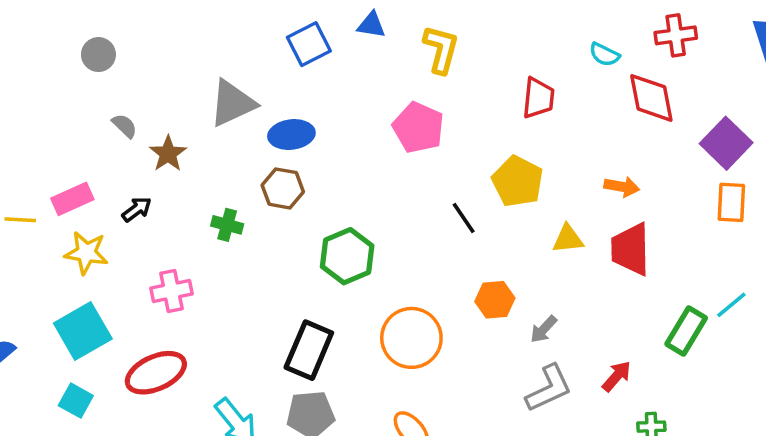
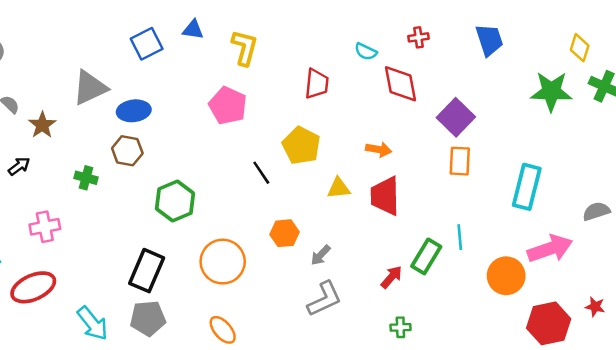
red cross: (676, 35) -> (419, 37), size x0.7
cyan line: (731, 305) -> (460, 237), turned -55
red arrow: (617, 376) -> (391, 277), moved

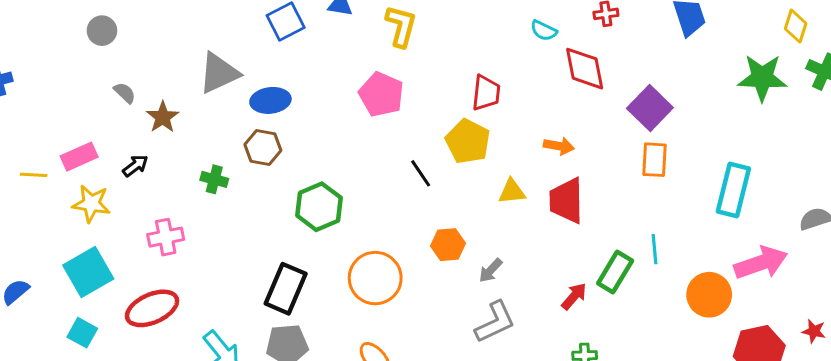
red trapezoid: (317, 84) -> (486, 93), moved

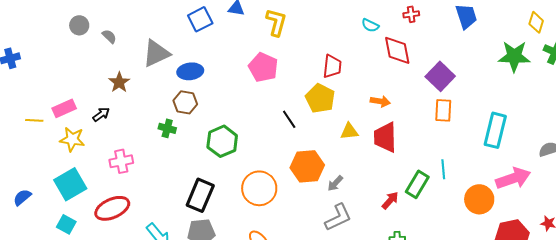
gray semicircle: (125, 93) -> (109, 36), moved
green cross: (214, 179) -> (167, 128), moved
orange hexagon: (448, 245) -> (307, 166), size x1.5

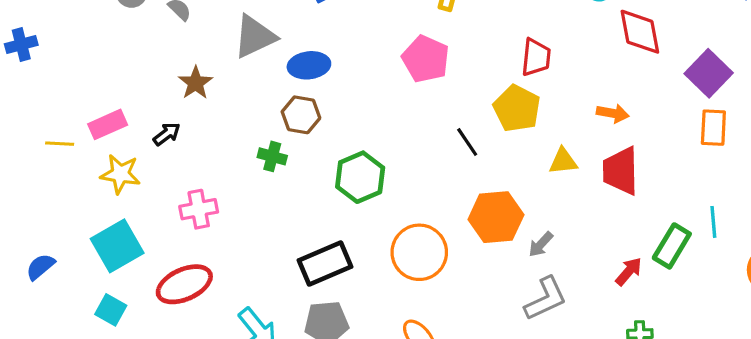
black rectangle: (200, 195) -> (325, 264), turned 44

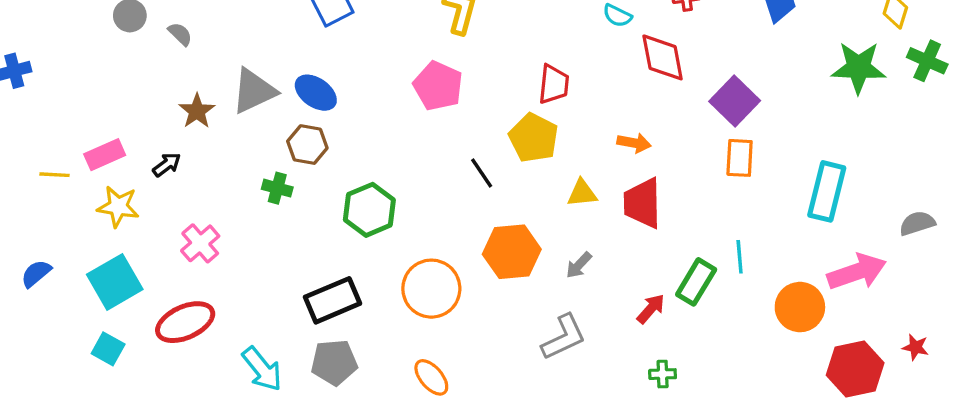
gray triangle: (255, 37) -> (254, 91), moved
blue ellipse: (309, 65) -> (316, 93), turned 42
pink cross: (199, 209) -> (200, 243), turned -30
gray arrow: (541, 244) -> (579, 265), moved
blue semicircle: (40, 267) -> (36, 274), moved

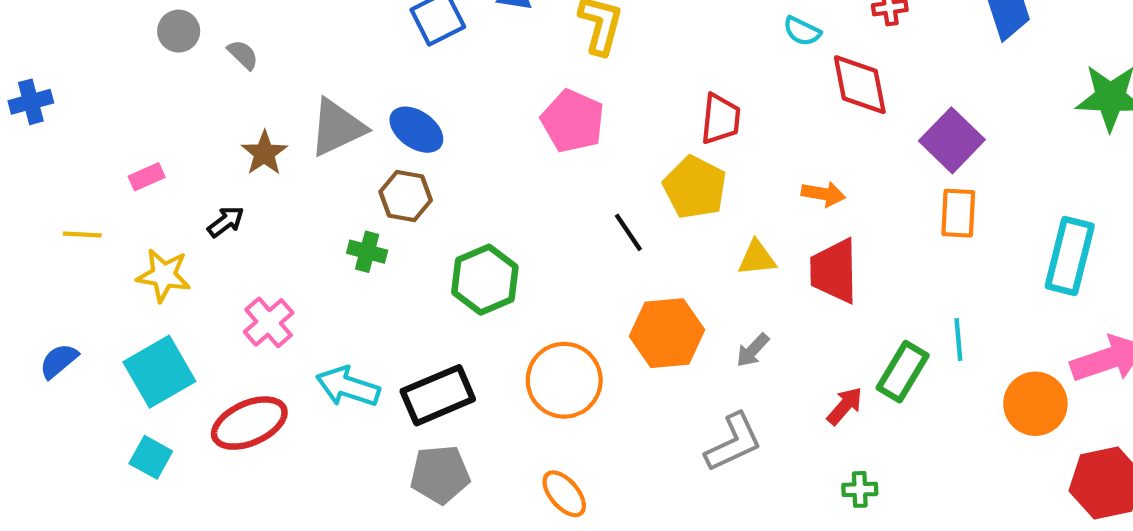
pink rectangle: (105, 155) -> (147, 177), moved, size x0.7
cyan arrow: (262, 369) -> (348, 387), moved, turned 147

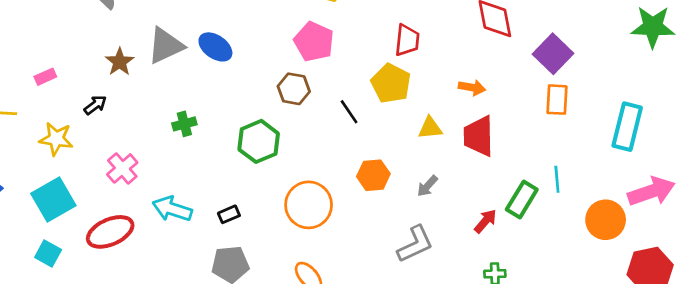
brown hexagon: (406, 196) -> (294, 89), moved
green cross: (367, 252) -> (184, 124), turned -30
orange hexagon: (667, 333) -> (373, 175), size x0.7
black rectangle: (438, 395) -> (229, 214), size x0.5

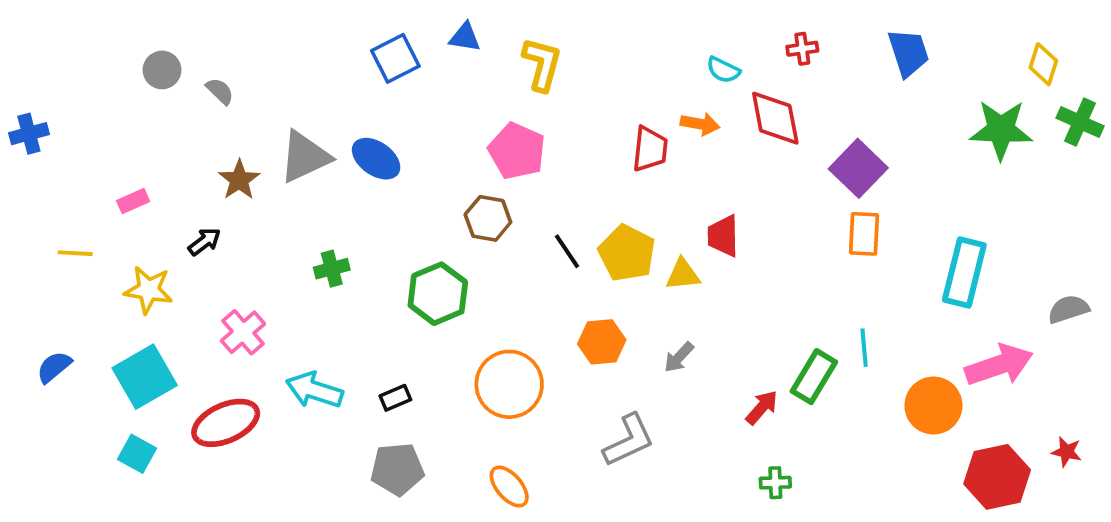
yellow pentagon: (391, 83) -> (627, 253), moved
orange arrow: (472, 87) -> (700, 124), moved
red trapezoid: (479, 136) -> (723, 236), moved, size x0.7
gray L-shape: (415, 244) -> (629, 440), moved

